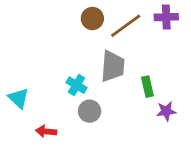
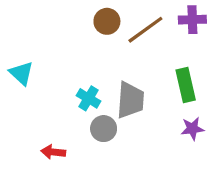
gray trapezoid: (113, 66) -> (130, 100), moved
green rectangle: (147, 87) -> (186, 85), moved, size x1.4
cyan triangle: (19, 98) -> (21, 73), moved

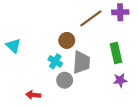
brown circle: (107, 21) -> (67, 40), moved

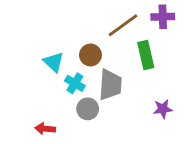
cyan triangle: (13, 46) -> (54, 62), moved
green rectangle: (116, 53) -> (146, 55), moved

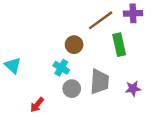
cyan triangle: (54, 62) -> (13, 65), moved
gray trapezoid: (110, 85) -> (99, 82), moved
red arrow: (45, 129) -> (37, 105), turned -56

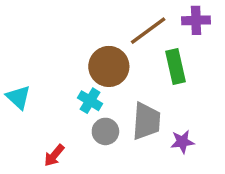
brown circle: (74, 45) -> (109, 66), size x1.5
purple star: (133, 89) -> (182, 142), moved

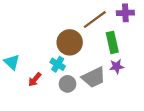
gray trapezoid: (146, 121) -> (94, 77), turned 60
purple star: (182, 142) -> (117, 66), moved
red arrow: (54, 155) -> (35, 80), moved

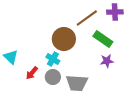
green rectangle: (112, 42) -> (103, 39), turned -42
gray trapezoid: (94, 77) -> (77, 83), moved, turned 30
gray circle: (67, 84) -> (53, 77), moved

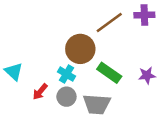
green rectangle: (103, 39) -> (109, 73), moved
purple star: (107, 61) -> (147, 75), moved

